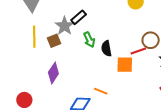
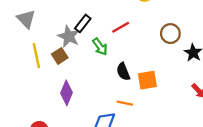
black semicircle: (106, 49) -> (123, 72), moved
red line: (138, 51) -> (121, 27), moved
orange square: (125, 65) -> (147, 80), moved

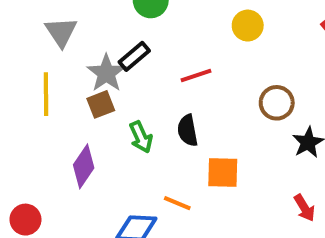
gray triangle: (26, 19) -> (61, 32), moved
green arrow: (100, 47) -> (141, 137), moved
brown square: (60, 56) -> (101, 104), moved
black semicircle: (123, 72) -> (188, 130), moved

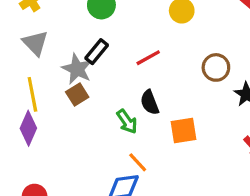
green arrow: (141, 137) -> (127, 122), moved
purple diamond: (84, 166) -> (28, 128), moved
orange line: (177, 203) -> (138, 162), moved, turned 35

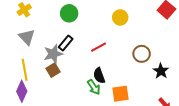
gray star: (77, 69) -> (53, 54), turned 30
green arrow: (127, 122) -> (94, 87), moved

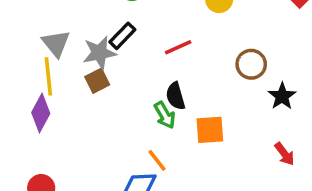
gray triangle: (27, 37) -> (56, 43), moved

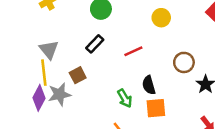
gray star: (99, 53) -> (59, 94), moved
black semicircle: (176, 96) -> (149, 85), moved

